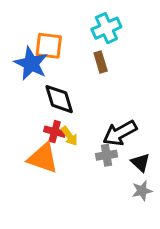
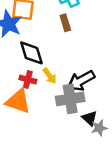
yellow arrow: (70, 136) -> (50, 76), moved
gray cross: (106, 155) -> (70, 99), size x1.6
black triangle: (140, 163) -> (90, 118), moved

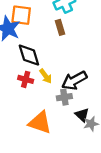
gray cross: (70, 99) -> (64, 97), size x0.6
orange triangle: (18, 101) -> (40, 123), moved

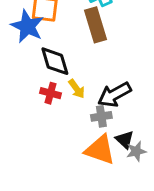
brown rectangle: (60, 27) -> (96, 25), size x1.6
orange triangle: (40, 123) -> (100, 150), moved

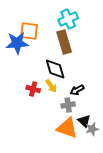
blue star: (27, 26) -> (17, 43), turned -30
black diamond: (55, 61) -> (55, 69), moved
black arrow: (114, 95) -> (77, 90), size x0.6

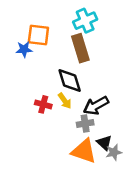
blue star: (17, 43) -> (24, 49), size x0.6
black arrow: (77, 90) -> (96, 106), size x1.5

